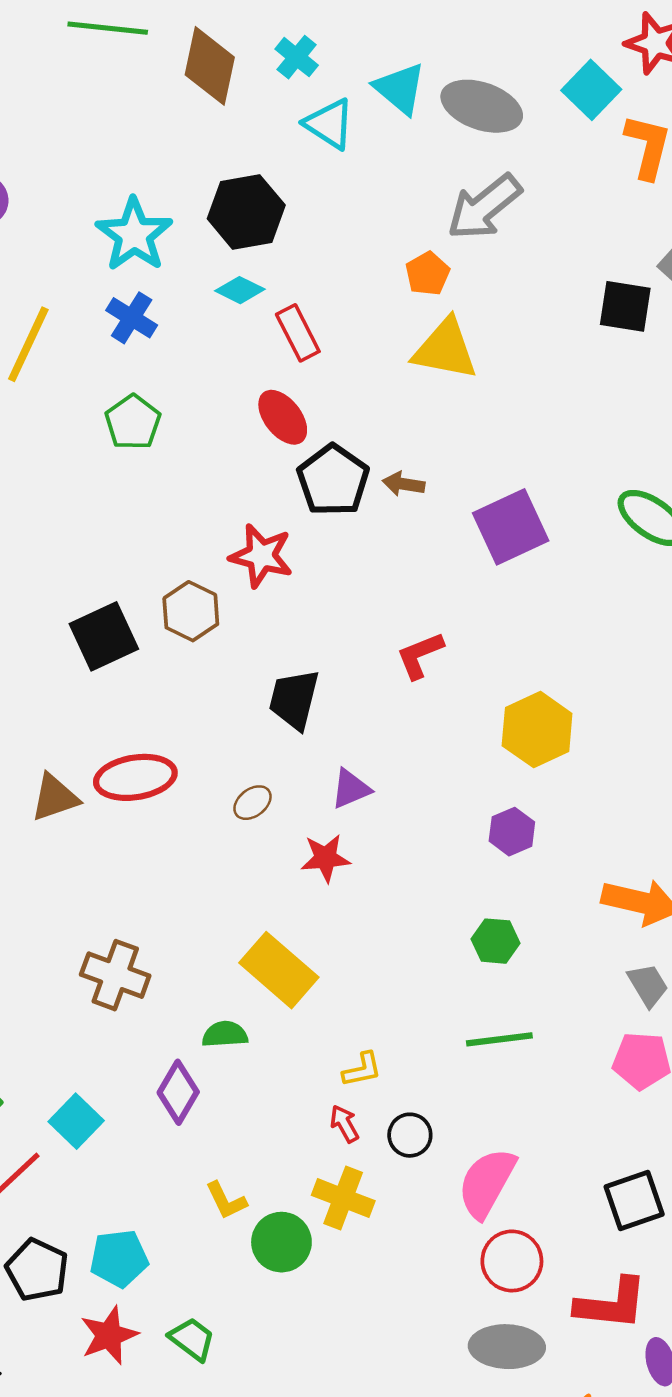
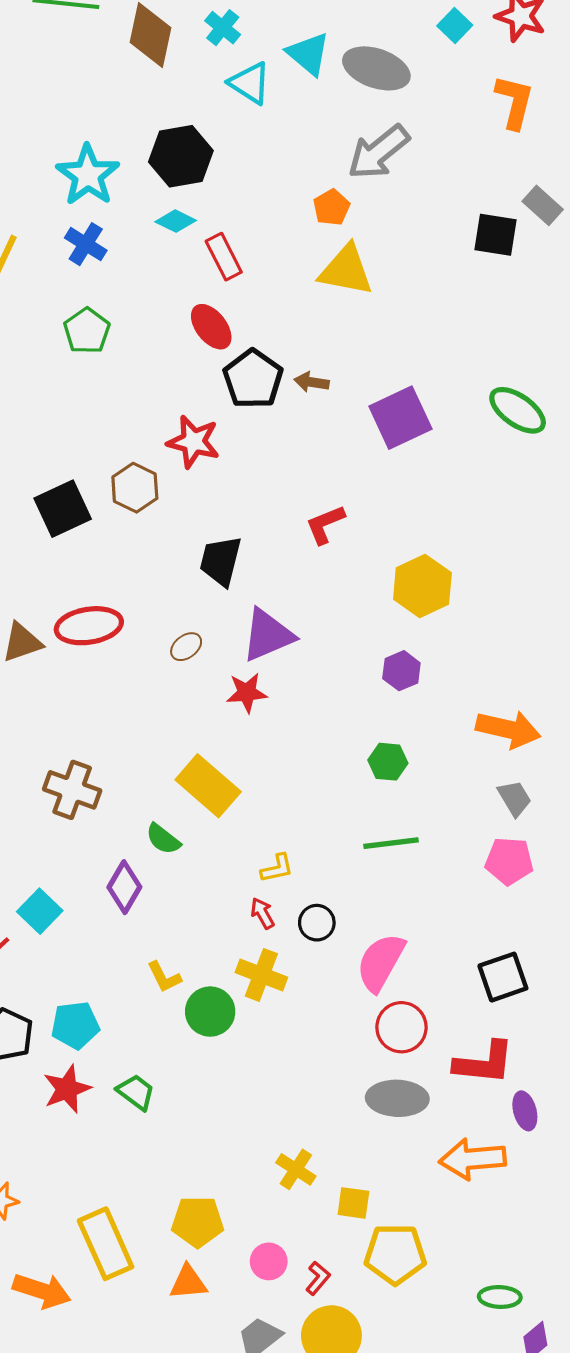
cyan square: (591, 90) -> (455, 26), moved, size x0.7
purple triangle: (351, 789) -> (268, 635), size x1.6
green semicircle: (225, 1034) -> (163, 839), turned -138

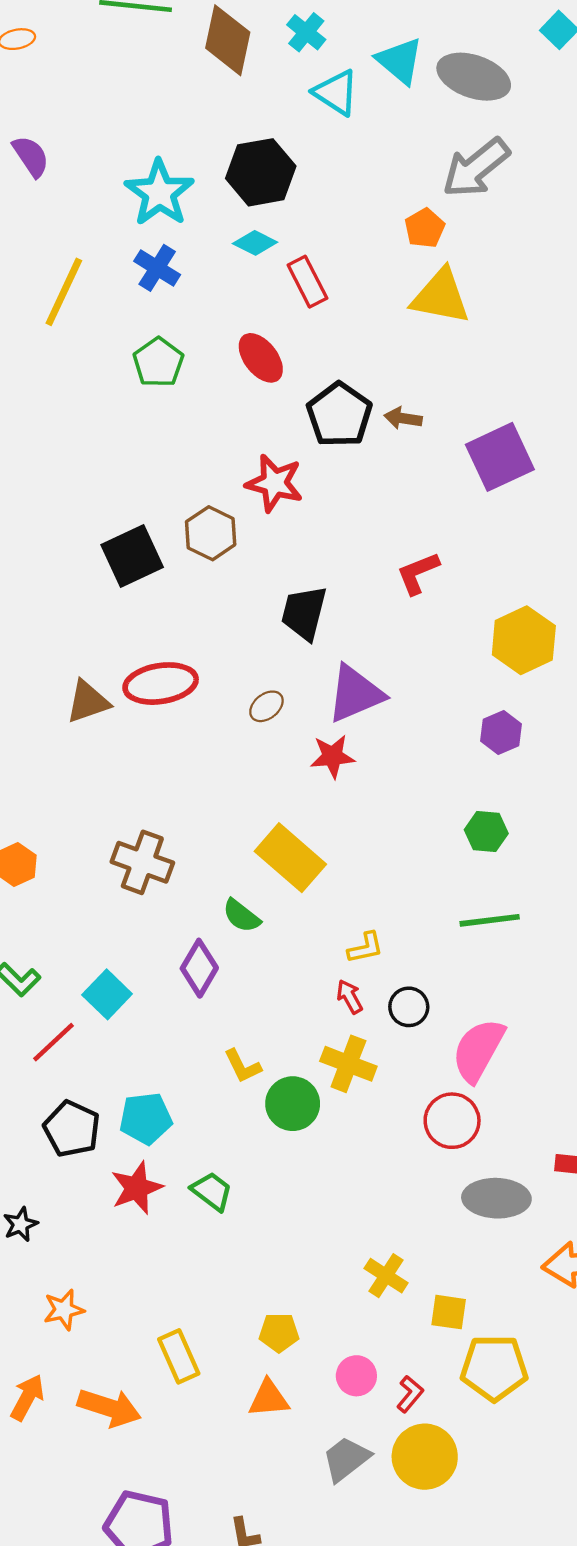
red ellipse: (211, 327) -> (261, 358), moved
red circle: (401, 1027) -> (452, 1121), moved
yellow pentagon: (198, 1222) -> (279, 1333), size x0.7
yellow rectangle: (106, 1244) -> (179, 1356), size x0.7

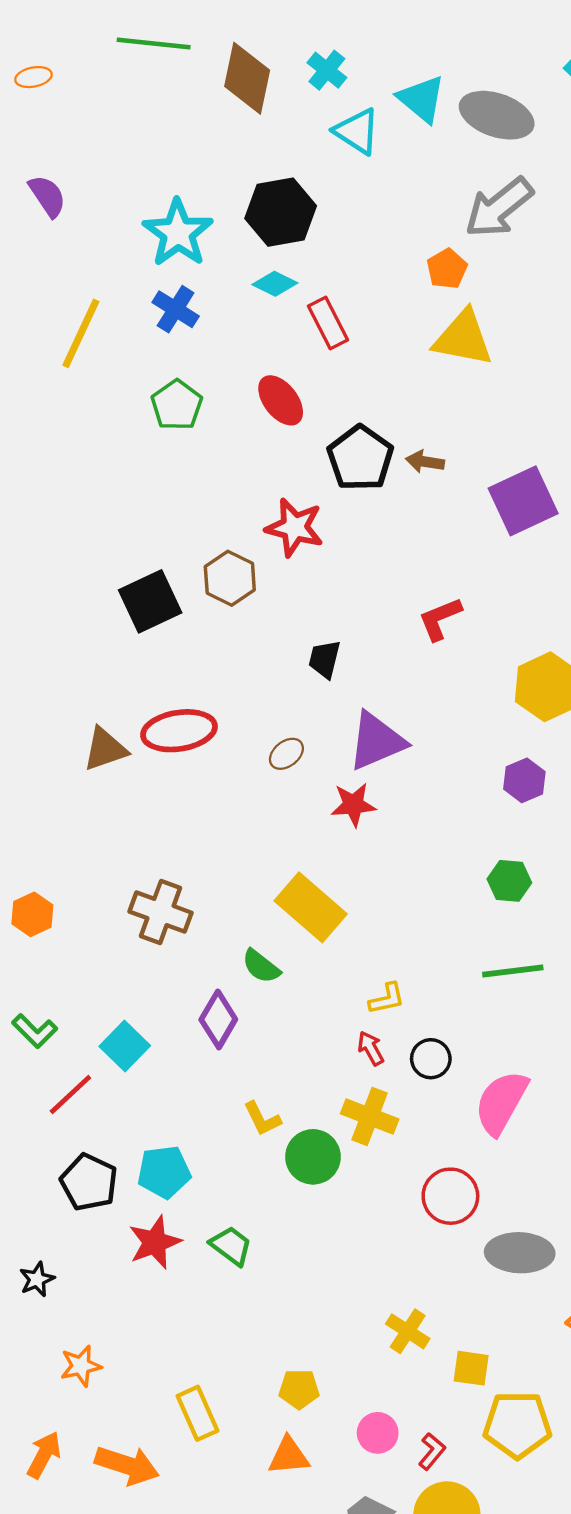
black trapezoid: (304, 613) -> (325, 659), size x0.7
red circle: (452, 1121) -> (450, 1196), moved

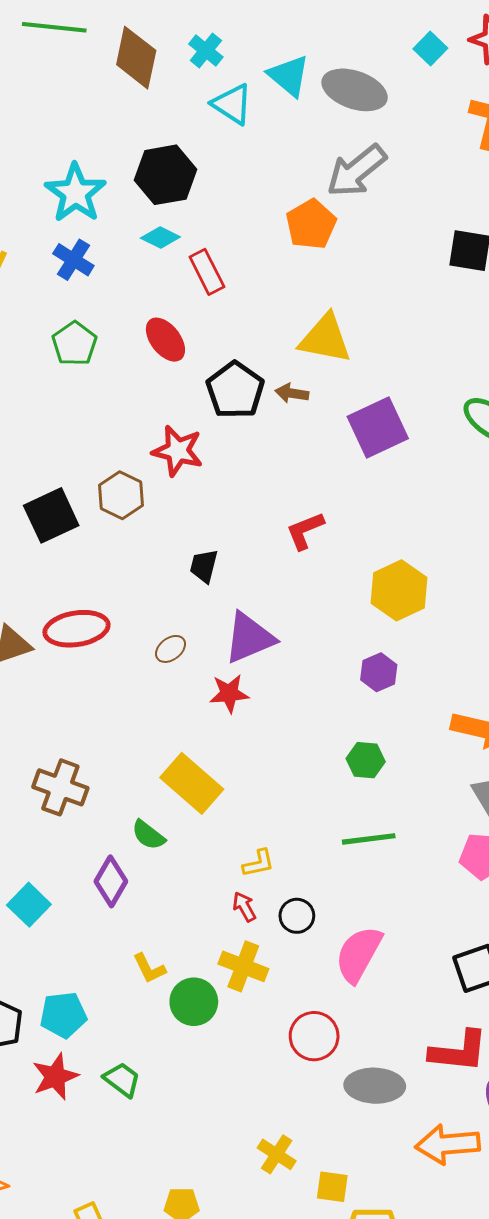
orange pentagon: (447, 269) -> (311, 224), size x1.4
yellow triangle: (463, 338) -> (325, 339), moved

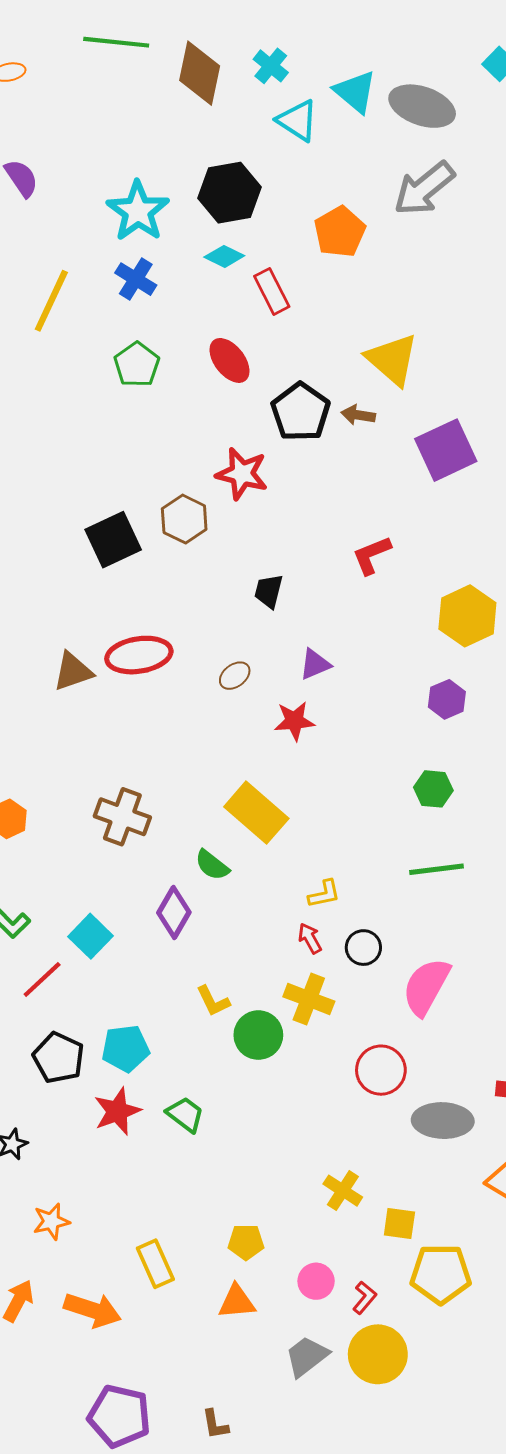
orange pentagon: (311, 224) -> (340, 232), moved
yellow triangle: (325, 339) -> (392, 359), turned 30
purple triangle: (249, 638) -> (315, 664), size x0.6

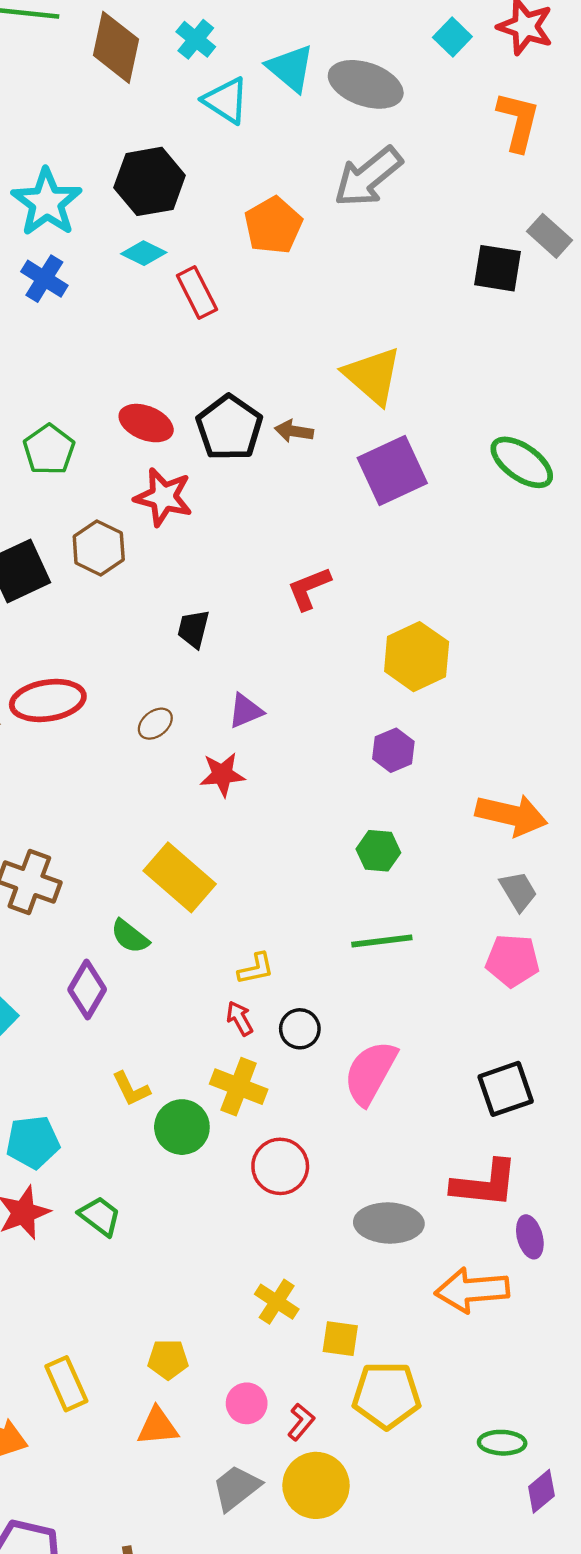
yellow triangle: (392, 359) -> (373, 376), moved
red ellipse: (230, 360) -> (146, 423), moved, turned -30
green pentagon: (137, 365) -> (49, 450), moved
red circle: (381, 1070) -> (280, 1166), moved

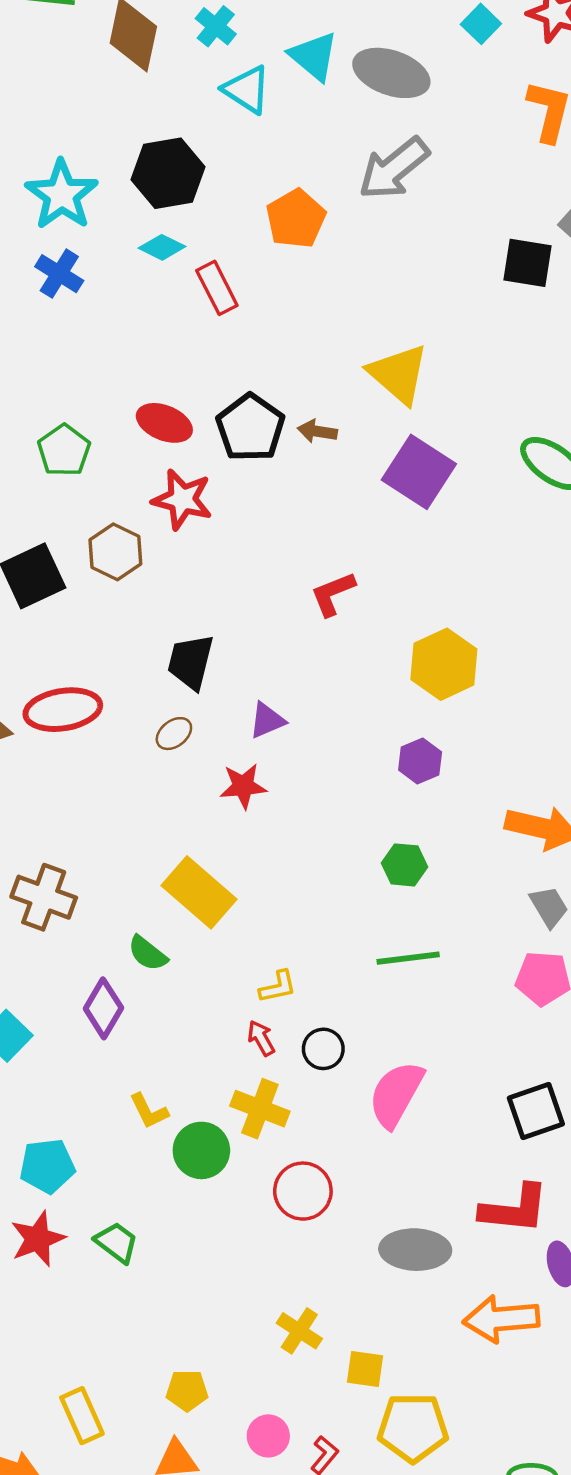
purple square: (392, 470) -> (419, 472), turned -32
black trapezoid: (193, 629) -> (191, 662), moved, size x1.4

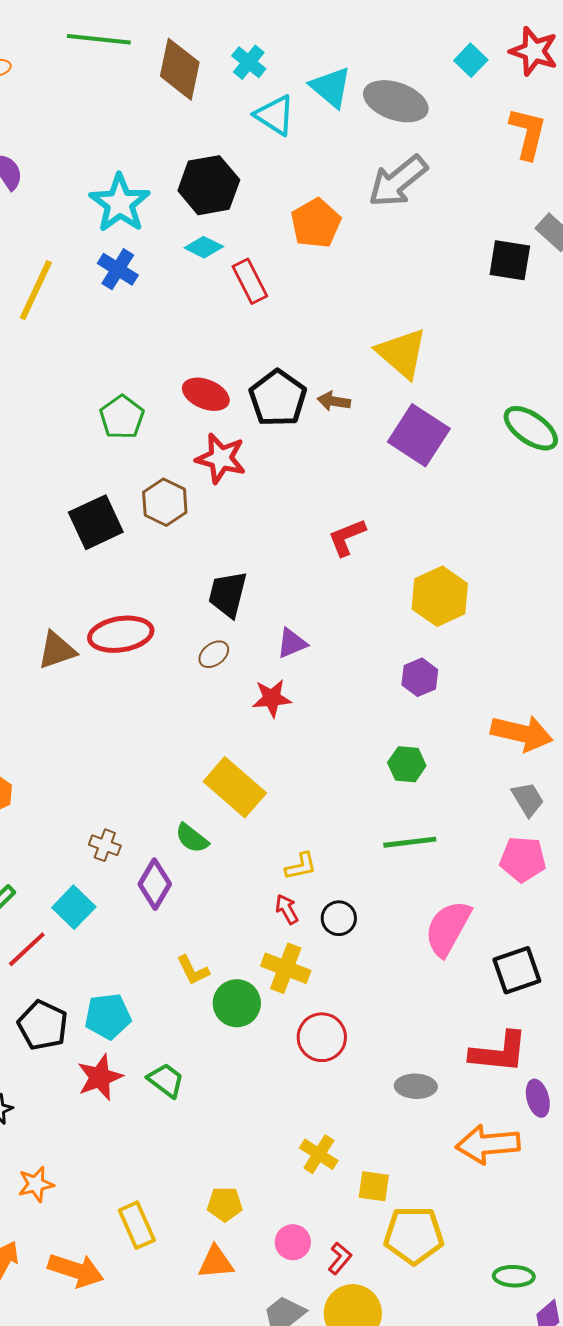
brown cross: (44, 897) -> (105, 845), moved, size x0.6
pink semicircle: (396, 1094) -> (448, 928), moved
gray ellipse: (415, 1250) -> (416, 1086), size x0.7

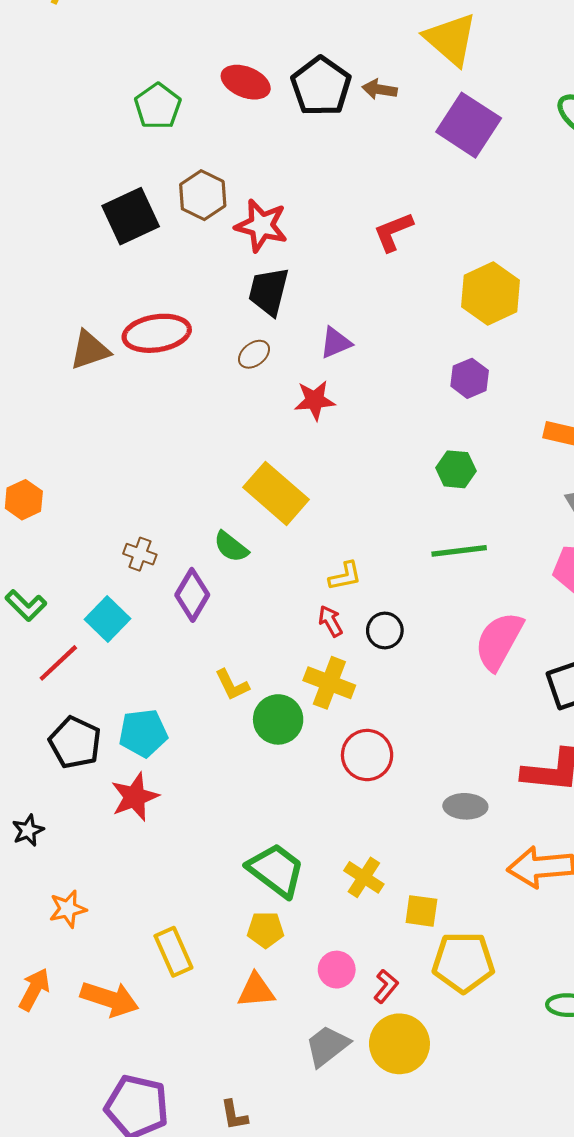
red star: (221, 458) -> (261, 225), moved
green trapezoid: (166, 1080) -> (276, 870), moved, size x1.5

